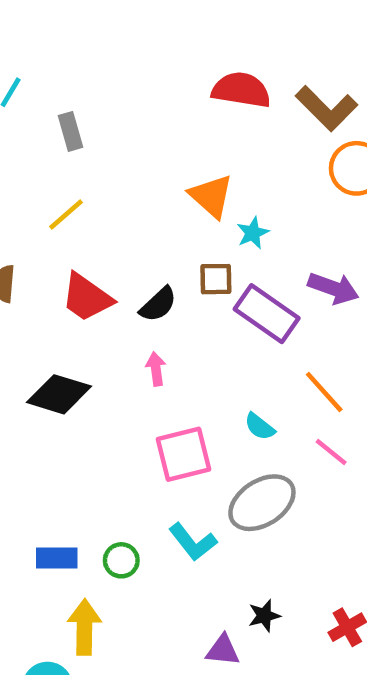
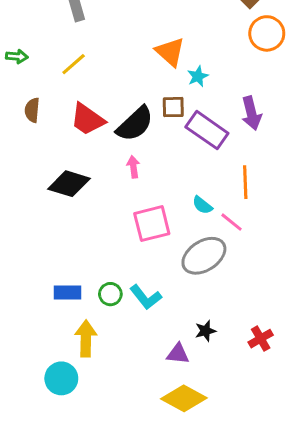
purple arrow: (333, 288) -> (251, 113), turned 56
black semicircle: (158, 304) -> (135, 124), size x1.5
orange line: (324, 392) -> (245, 182), turned 40
pink line: (331, 452) -> (231, 222), moved
cyan L-shape: (193, 542) -> (146, 297), moved

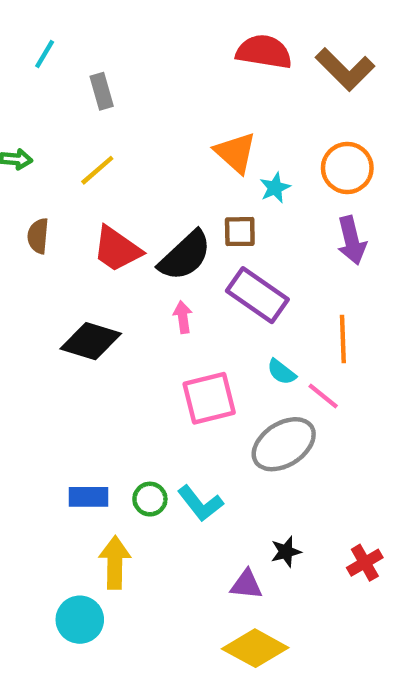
orange circle: (267, 33) -> (347, 168), moved
purple rectangle: (207, 130) -> (257, 295), moved

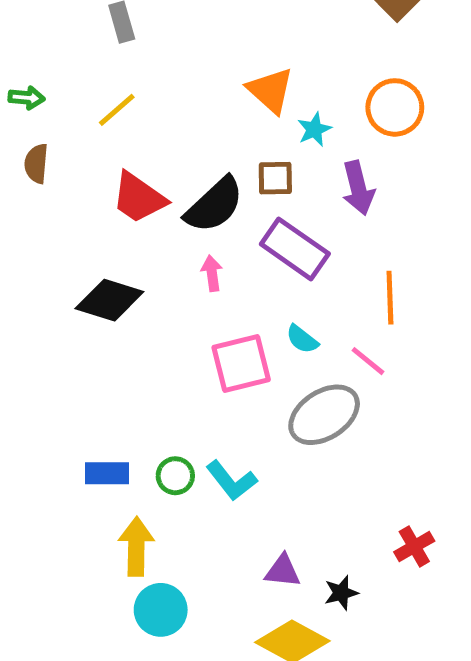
brown semicircle: (38, 236) -> (36, 164), moved
purple arrow: (352, 240) -> (358, 188), moved
cyan semicircle: (281, 372) -> (302, 339), moved
black star: (286, 552) -> (341, 593), moved
cyan circle: (80, 620) -> (161, 610), moved

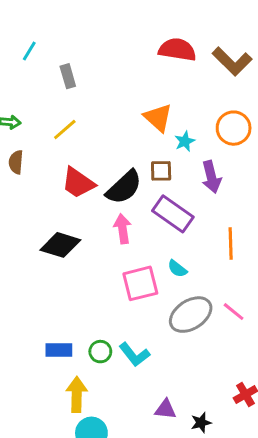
pink arrow: (212, 273) -> (123, 229), size x1.4
pink line: (368, 361) -> (234, 312), moved

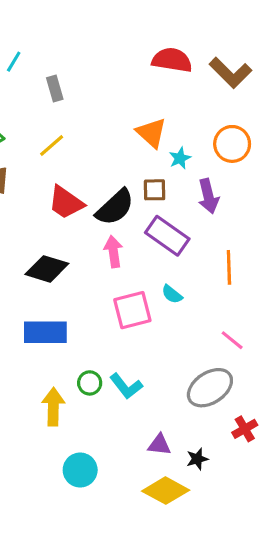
gray ellipse: (191, 315) -> (210, 388), moved
blue rectangle: (59, 350) -> (45, 332), moved, size x1.5
yellow arrow: (77, 394) -> (53, 407), moved

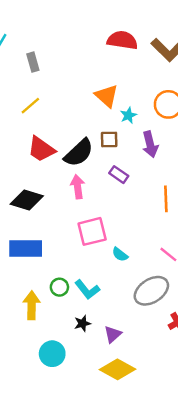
purple rectangle: (167, 236) -> (119, 175), size x0.6
cyan semicircle: (172, 294) -> (120, 254), moved
purple triangle: (159, 445) -> (113, 334), turned -48
black star: (197, 459) -> (82, 323), moved

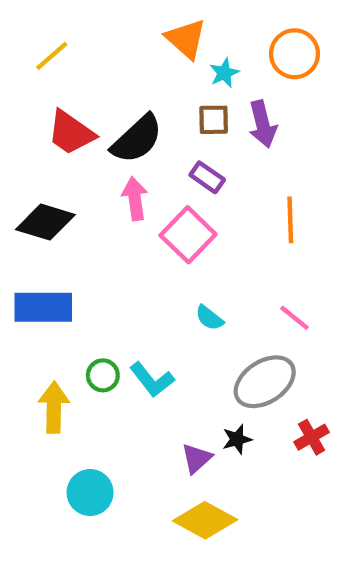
brown square: (109, 139) -> (214, 120), moved
pink square: (92, 231) -> (188, 235), moved, turned -32
black star: (82, 323) -> (237, 439), moved

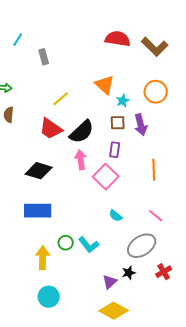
yellow line: (52, 56) -> (61, 99), moved
purple rectangle: (207, 177) -> (115, 150), turned 63
cyan circle: (90, 493) -> (49, 297), moved

